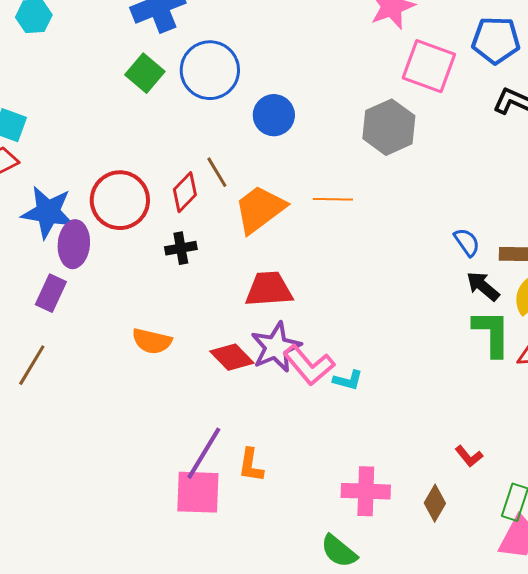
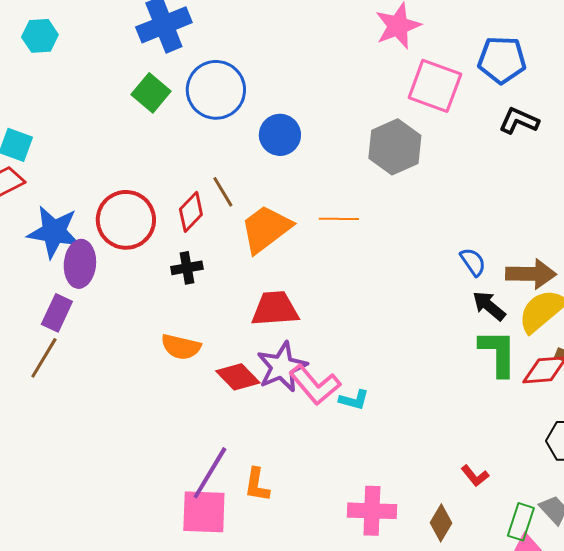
orange semicircle: (152, 341) -> (181, 347), moved
brown line: (32, 365) -> (44, 358), moved

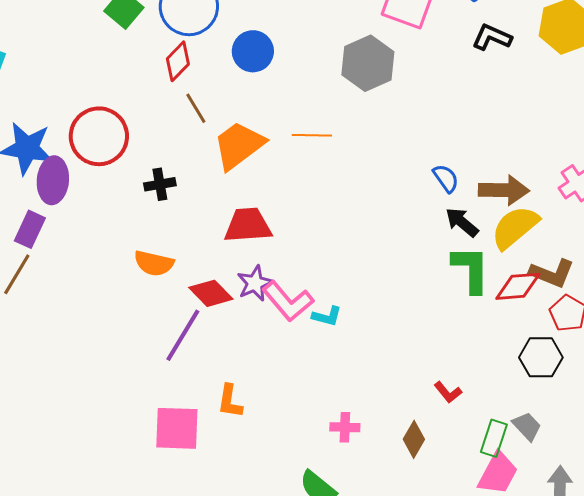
red diamond: (191, 212) -> (178, 61), moved
purple star: (282, 367) -> (255, 283), size x0.7
purple line: (210, 473) -> (183, 335), moved
pink cross: (372, 511) -> (345, 427), size x0.6

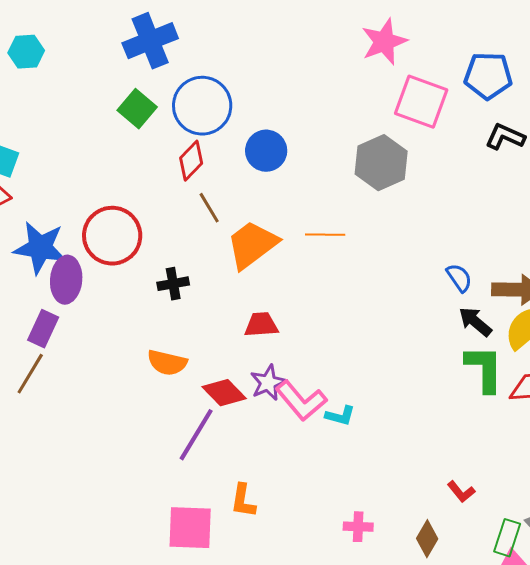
red trapezoid: (248, 225) -> (261, 325), size x0.7

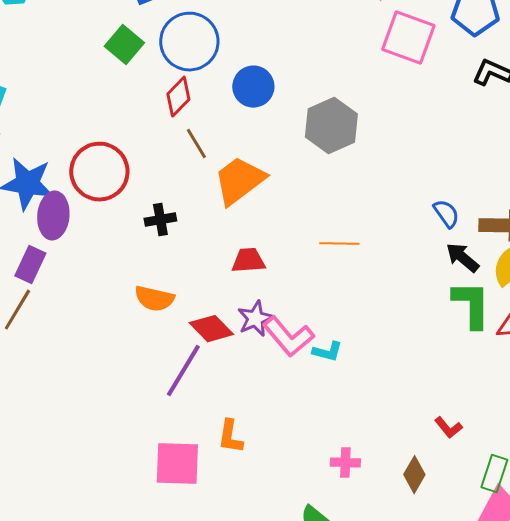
gray hexagon: (381, 163) -> (331, 126), moved
orange line: (325, 235) -> (339, 244), moved

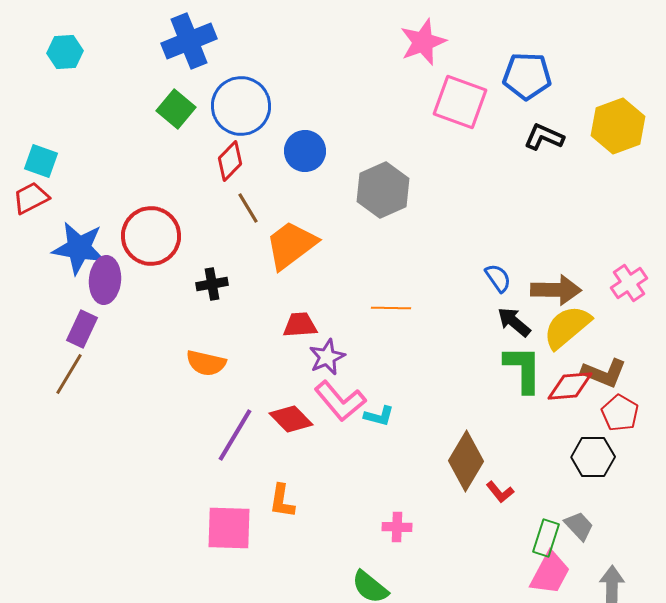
purple star: (255, 319) -> (327, 357), moved
red diamond: (211, 329) -> (291, 419), moved
brown diamond: (414, 475) -> (466, 461), moved, size x1.6

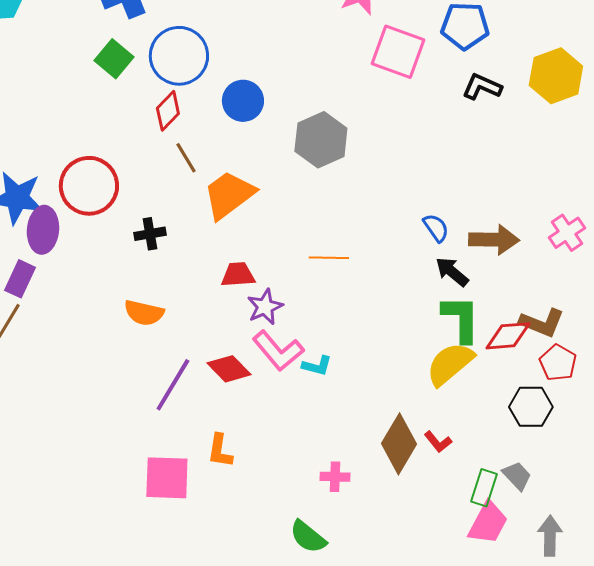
yellow semicircle: (567, 327) -> (450, 364), moved
brown diamond: (466, 461) -> (399, 444), moved

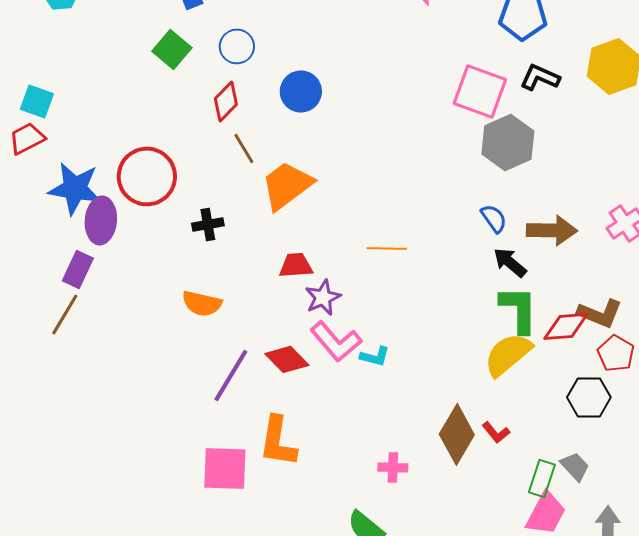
pink square: (398, 52) -> (480, 91), moved
blue circle: (179, 56) -> (237, 46), size x0.6
gray hexagon: (321, 140) -> (508, 142), moved
orange L-shape: (220, 451) -> (278, 441), size x1.5

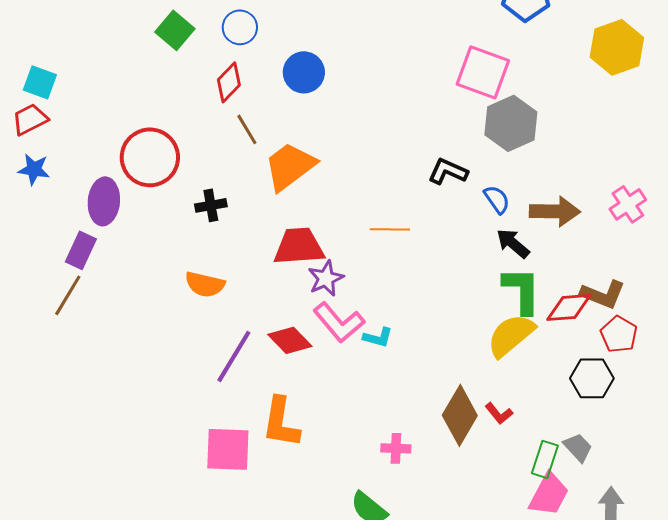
black L-shape: (540, 77) -> (448, 171), moved
blue star: (75, 188) -> (34, 169), moved, size x0.6
red trapezoid: (296, 265) -> (299, 246), size x1.5

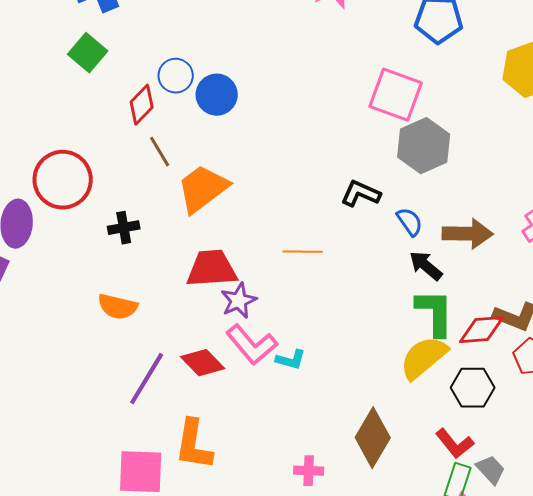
blue circle: (240, 27) -> (176, 76), moved
black hexagon: (592, 378) -> (473, 388), moved
red L-shape: (499, 413) -> (455, 444), moved, size x1.4

